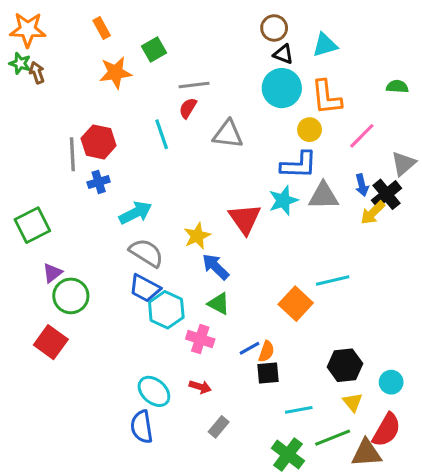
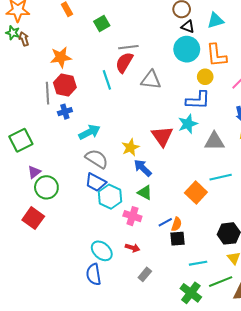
orange star: (115, 73) -> (61, 57), moved
red semicircle: (188, 108) -> (124, 62), size x1.5
gray triangle: (323, 196) -> (214, 141), moved

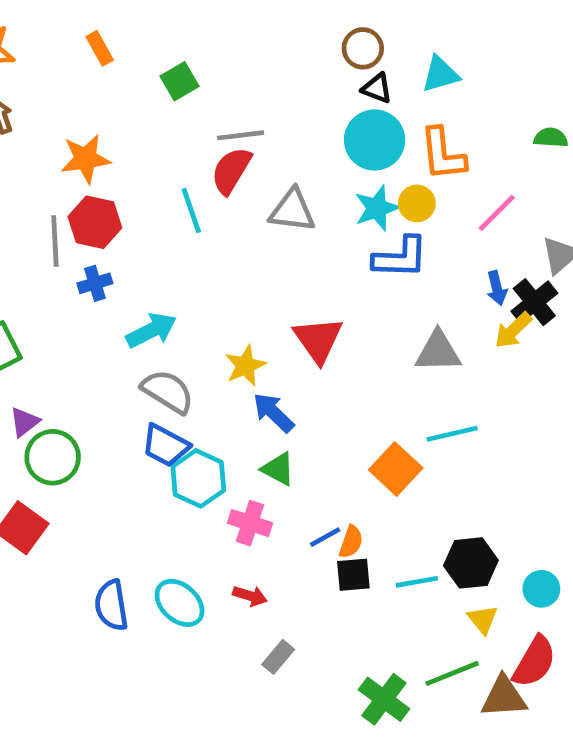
cyan star: (188, 124) -> (377, 208), moved
cyan line: (198, 263) -> (417, 582), moved
blue semicircle: (94, 274) -> (111, 605), moved

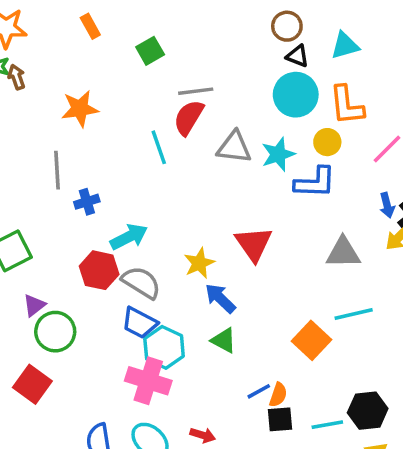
cyan star: (377, 208) -> (278, 154), moved
red hexagon: (95, 222) -> (99, 270), moved
pink cross: (250, 523) -> (148, 381), moved, size x1.4

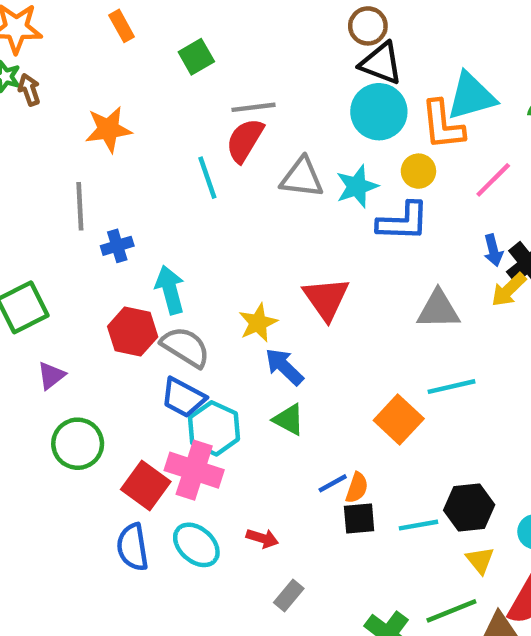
cyan triangle: (345, 46) -> (471, 96), moved, size x1.4
black triangle: (297, 56) -> (381, 63), size x1.5
cyan arrow: (129, 237) -> (170, 290), turned -78
green circle: (55, 332) -> (78, 444), moved
red square: (32, 384) -> (146, 486), moved

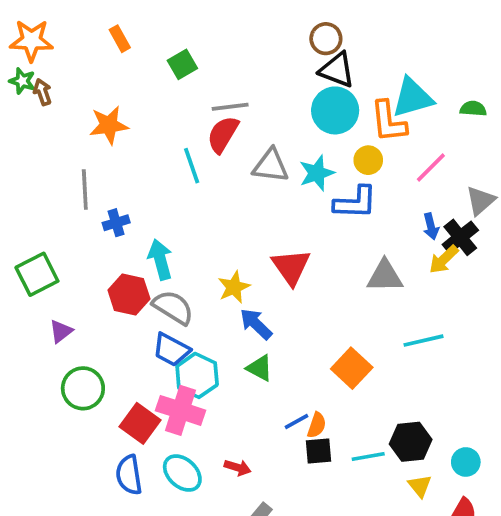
cyan line: (451, 387) -> (423, 341), moved

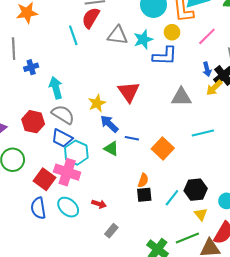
red hexagon: (129, 294) -> (33, 122), moved
blue line: (296, 422) -> (132, 138), moved, turned 40
cyan line: (368, 456) -> (172, 198), turned -42

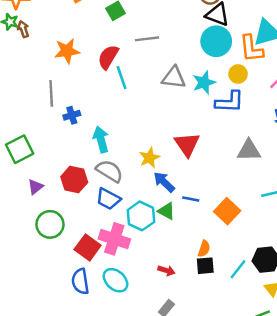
red semicircle: (91, 18) -> (108, 57), moved
cyan hexagon: (76, 153) -> (141, 216), moved
red arrow: (99, 204) -> (166, 271), moved

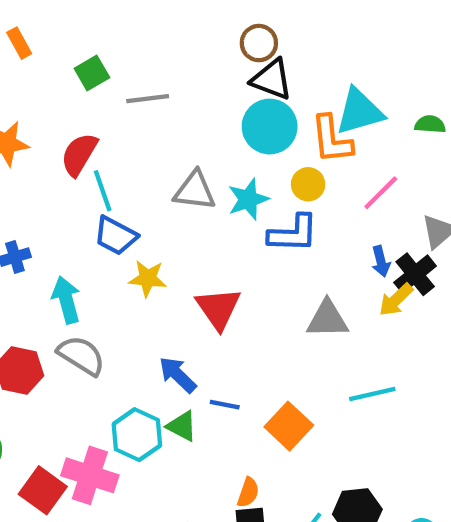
gray line: (147, 39) -> (148, 99), moved
yellow star: (149, 158) -> (148, 278), moved, turned 30
blue trapezoid: (108, 199) -> (116, 236), moved

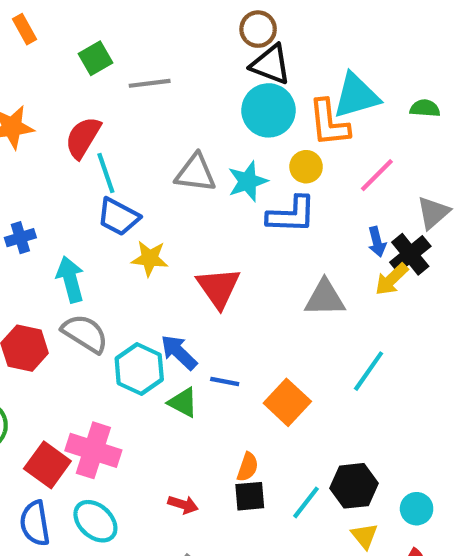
cyan line: (372, 394) -> (369, 371), turned -42
cyan hexagon: (137, 435) -> (139, 369), moved

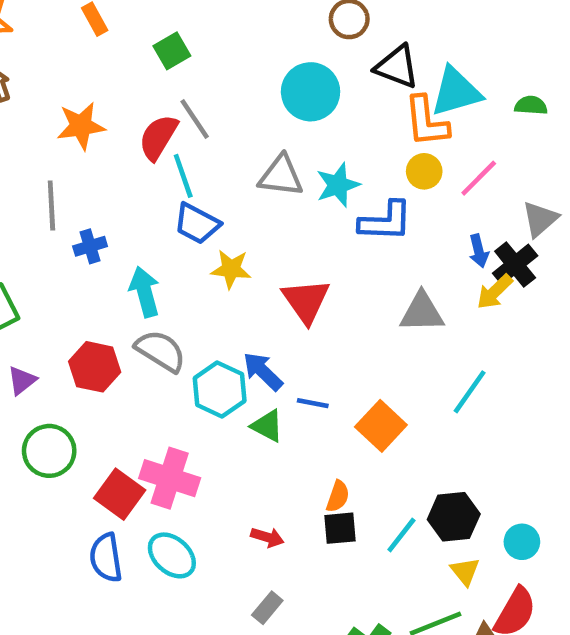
black triangle: (271, 65) -> (397, 67), moved
gray line: (150, 83) -> (195, 119), moved, turned 63
cyan circle: (268, 110) -> (311, 92), moved
yellow circle: (306, 167) -> (424, 171), moved

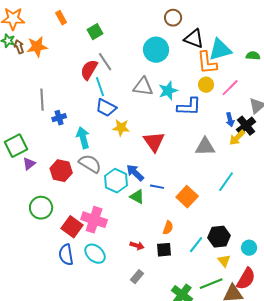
orange star: (81, 126) -> (37, 47), moved
purple triangle: (22, 380) -> (29, 164), moved
black square: (340, 528) -> (164, 250), moved

